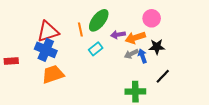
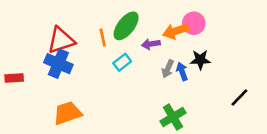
orange arrow: (135, 38) -> (176, 31), moved
gray arrow: (131, 54) -> (168, 69), turned -40
orange trapezoid: (53, 74) -> (67, 113), moved
black line: (163, 76) -> (239, 97), moved
green cross: (135, 92) -> (173, 117), turned -30

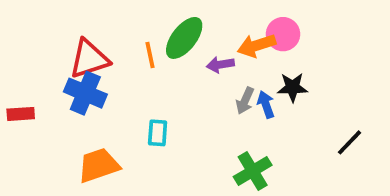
cyan rectangle: (122, 62) -> (158, 133), moved, turned -48

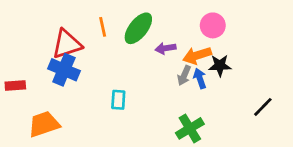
orange arrow: (256, 46) -> (197, 55), moved
orange line: (150, 55) -> (103, 27), moved
orange trapezoid: (99, 165) -> (44, 124), moved

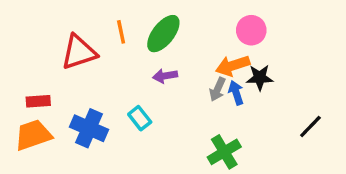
purple arrow: (166, 48) -> (165, 76), moved
blue cross: (64, 70) -> (89, 128), moved
red rectangle: (15, 86) -> (38, 101), moved
cyan rectangle: (118, 100) -> (140, 118), turned -42
orange trapezoid: (44, 124) -> (33, 135), moved

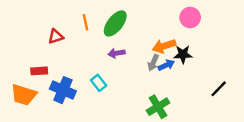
pink circle: (251, 30) -> (190, 17), moved
red triangle: (79, 52) -> (56, 37), size x0.6
blue arrow: (236, 93) -> (166, 65), turned 84
red rectangle: (38, 101) -> (39, 71), moved
orange trapezoid: (33, 135) -> (24, 95), turned -144

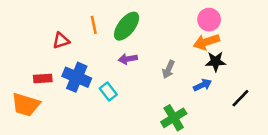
orange arrow: (164, 46) -> (206, 42), moved
black star: (183, 54) -> (216, 61), moved
blue arrow: (166, 65) -> (202, 85), moved
blue cross: (63, 90) -> (77, 77), moved

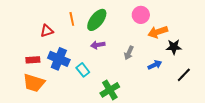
pink circle: (209, 20) -> (141, 15), moved
black star: (216, 61) -> (174, 47), moved
orange trapezoid: (26, 105) -> (34, 83), moved
green cross: (174, 118) -> (110, 90), moved

